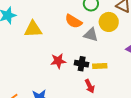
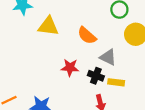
orange semicircle: (74, 21) -> (87, 36), moved
gray triangle: (91, 35) -> (108, 57), moved

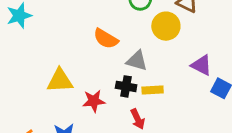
yellow triangle: (48, 26) -> (60, 81), moved
red star: (70, 68) -> (94, 101), moved

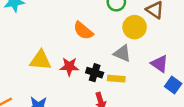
gray triangle: (137, 61) -> (122, 53), moved
red star: (94, 101) -> (69, 67), moved

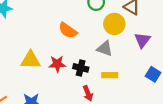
purple triangle: (160, 64) -> (142, 40), moved, turned 36
yellow rectangle: (116, 79) -> (110, 75), moved

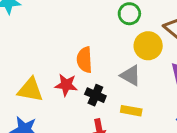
orange semicircle: (68, 30) -> (85, 60), moved, turned 42
yellow triangle: (31, 60) -> (30, 90), moved

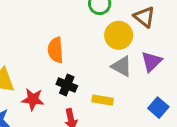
gray triangle: (131, 75) -> (122, 66), moved
red star: (66, 85) -> (33, 99), moved

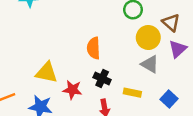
purple triangle: (151, 62) -> (178, 49), moved
blue square: (158, 108) -> (169, 99), moved

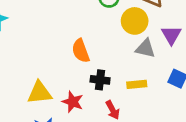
purple triangle: (178, 49) -> (171, 35), moved
red star: (72, 90) -> (73, 102), turned 30

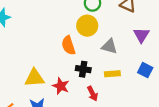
yellow circle: (135, 21) -> (87, 26), moved
gray triangle: (145, 49) -> (109, 46), moved

